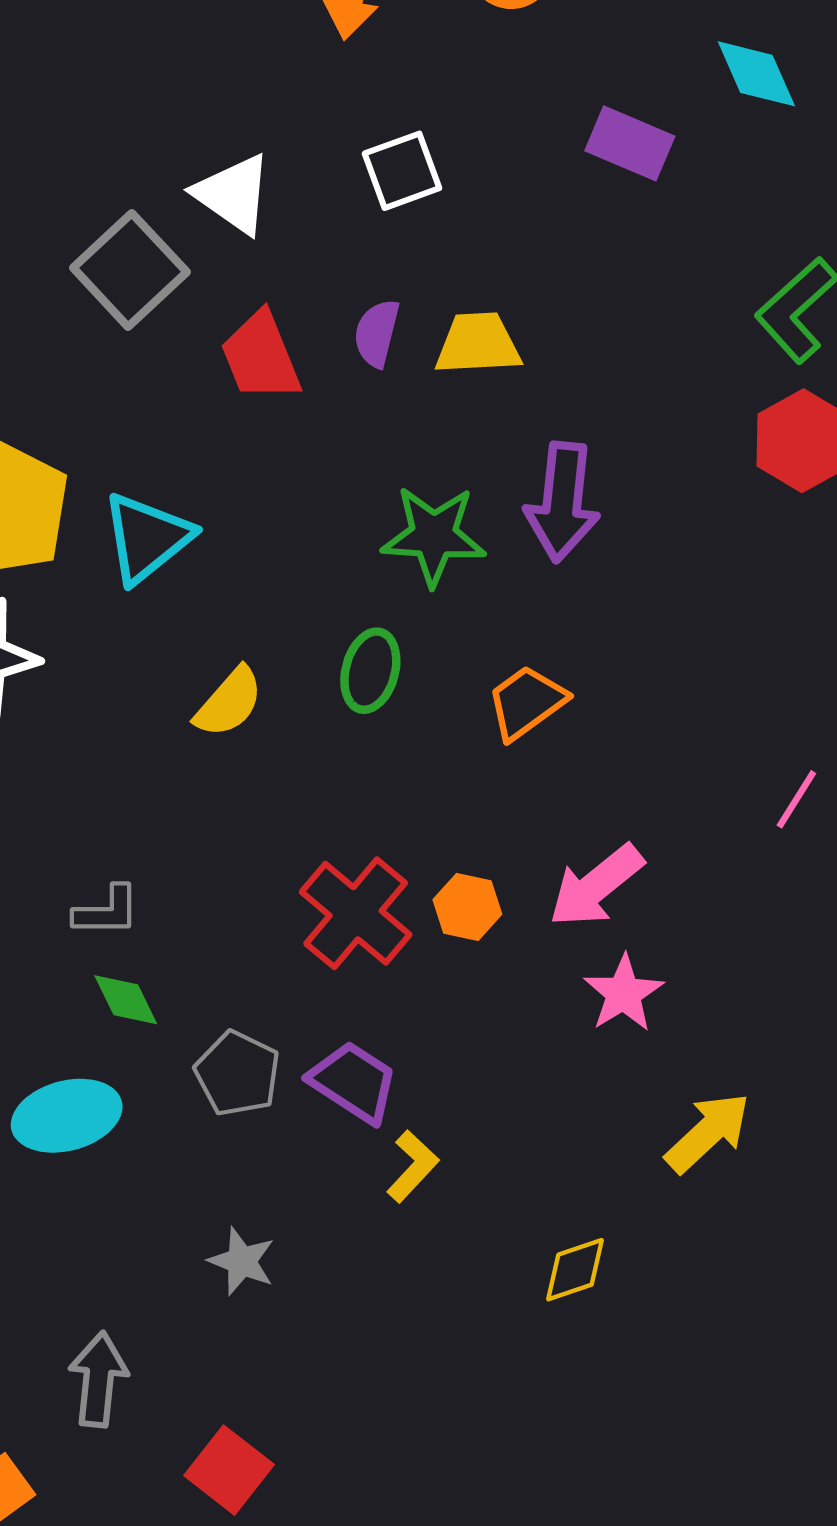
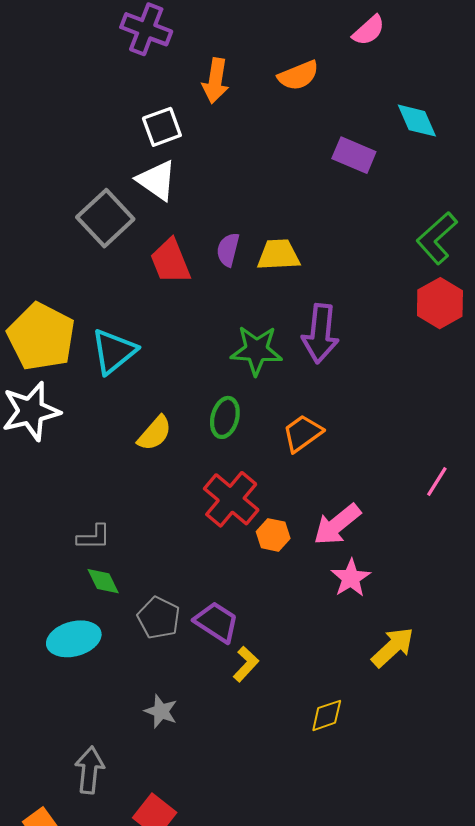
white square: (402, 171) -> (162, 127), moved
red cross: (356, 913) -> (231, 499), moved

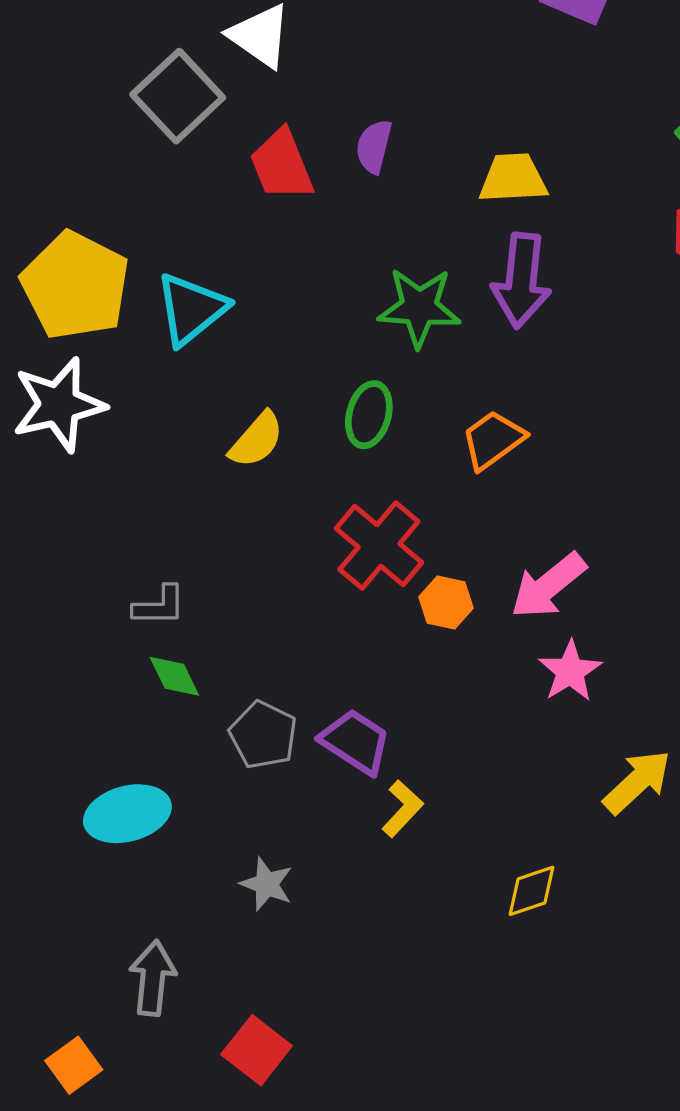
yellow trapezoid: (278, 255) -> (513, 178), moved
cyan ellipse: (74, 639) -> (127, 814), moved

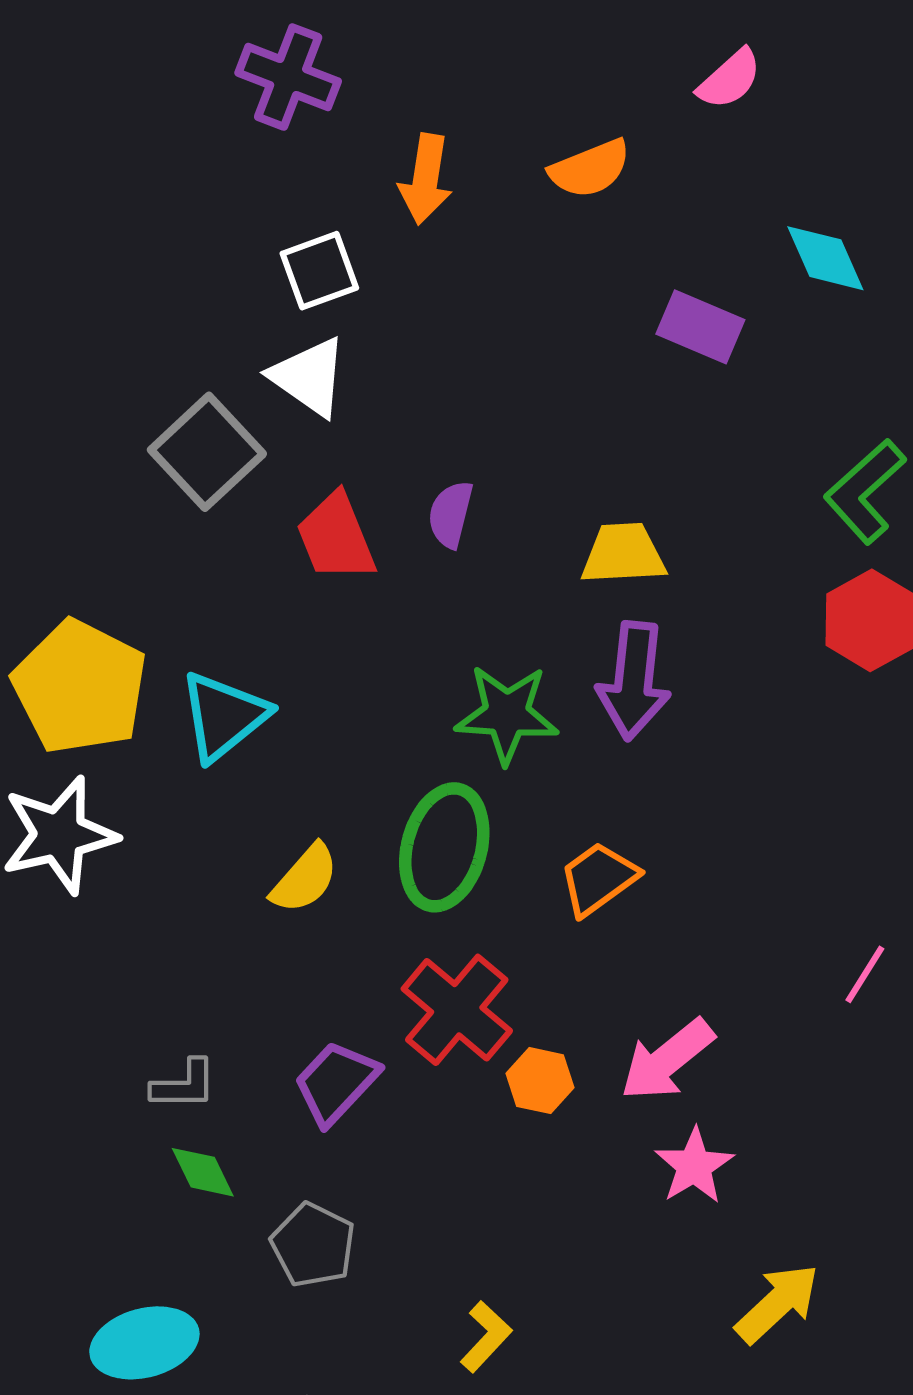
green ellipse: (369, 415) -> (444, 847), size x1.5
purple trapezoid: (355, 742) -> (336, 1083), moved, turned -80

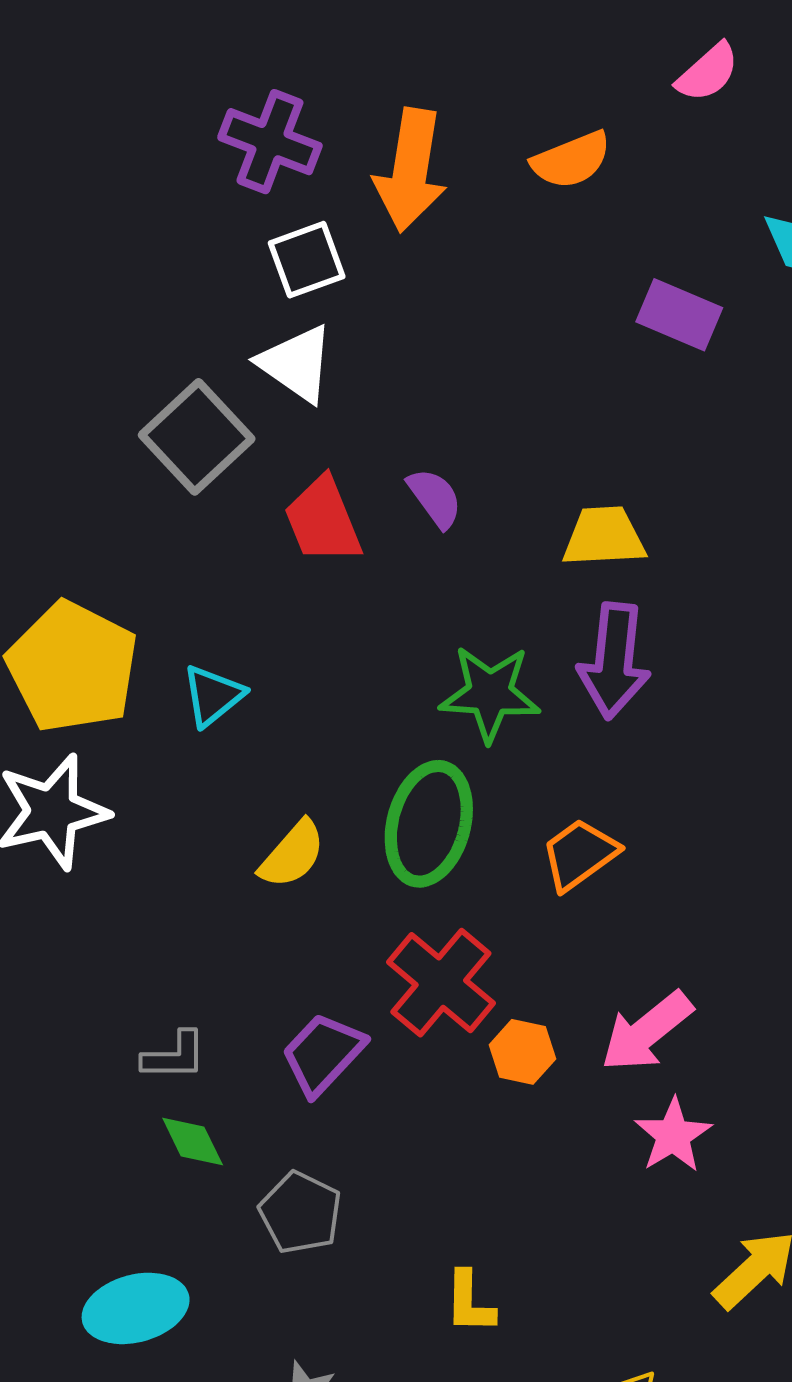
purple cross: (288, 77) -> (270, 142), moved
orange arrow: (426, 179) -> (410, 170), size x1.4
purple semicircle: (451, 514) -> (435, 498), turned 130
cyan triangle: (224, 716) -> (213, 696), size x0.7
yellow L-shape: (486, 1337) -> (469, 1302), turned 138

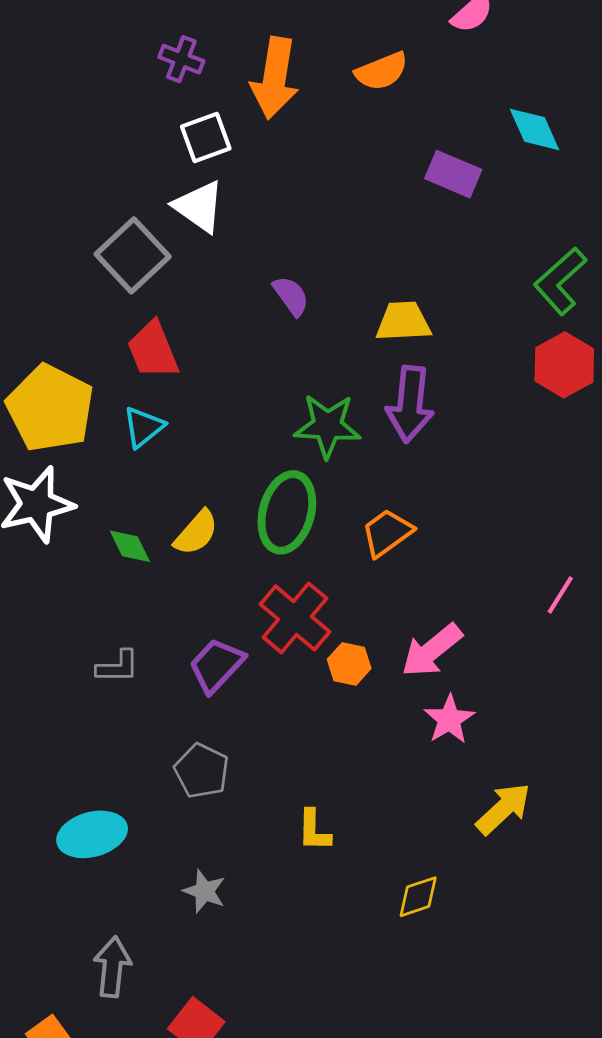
purple cross: (270, 142) -> (181, 59), size x0.7
red trapezoid: (323, 520) -> (153, 350), moved
green diamond: (193, 1141) -> (130, 546), moved

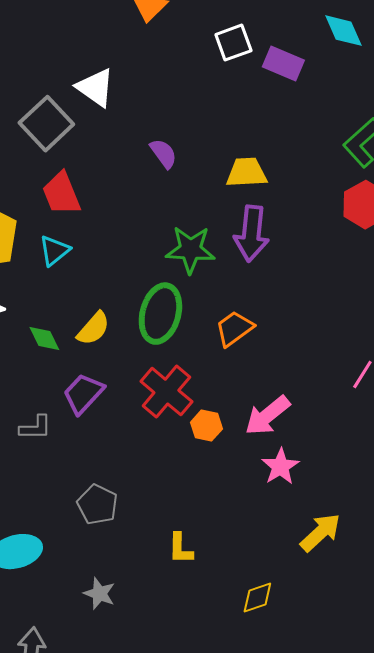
white square: (206, 138) -> (233, 43), moved
purple trapezoid: (217, 665) -> (83, 394), moved

